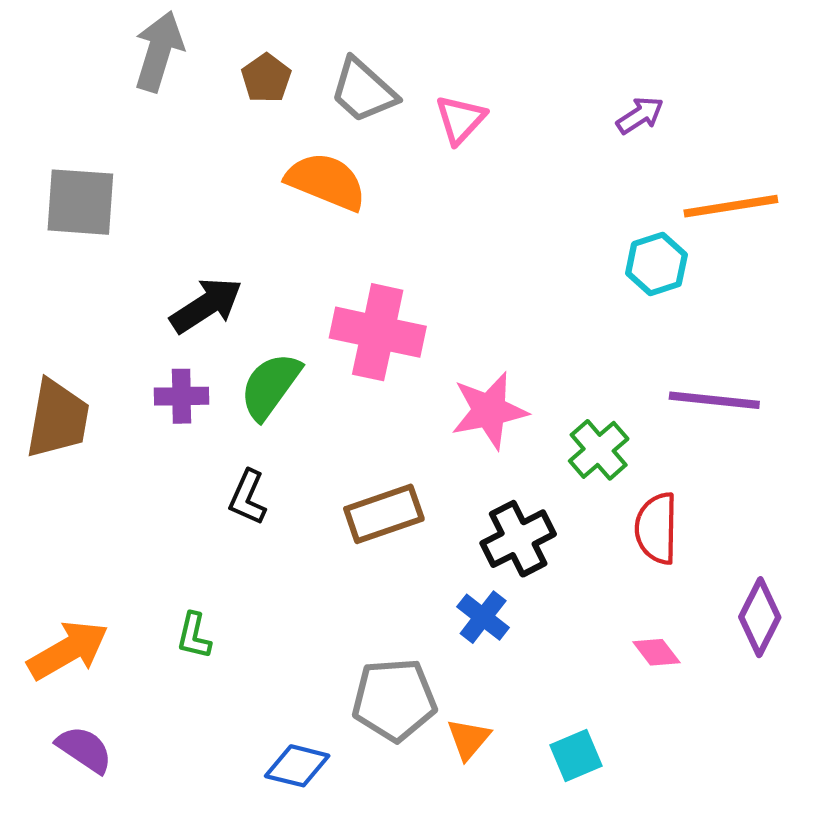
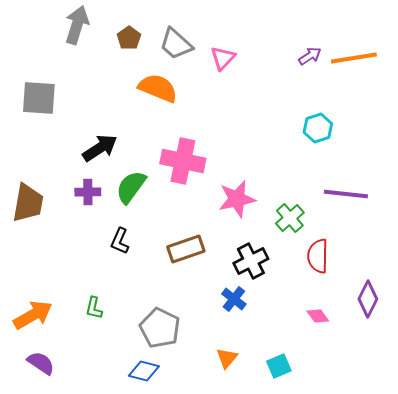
orange line: (731, 206) -> (354, 58), moved
gray pentagon: (394, 700) -> (160, 328), moved, turned 30

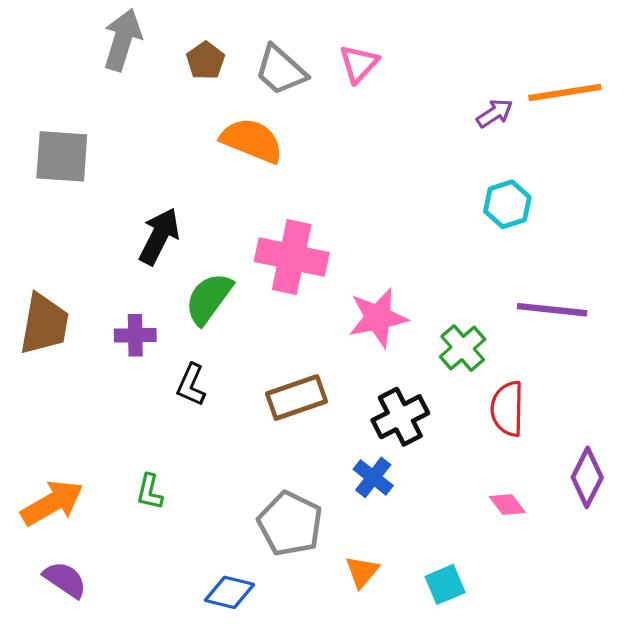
purple arrow: (310, 56) -> (495, 113), moved
pink triangle: (223, 58) -> (359, 64), moved
black arrow: (100, 148) -> (159, 236), turned -30
purple cross: (88, 192) -> (135, 335), moved
gray pentagon: (160, 328) -> (290, 524), moved

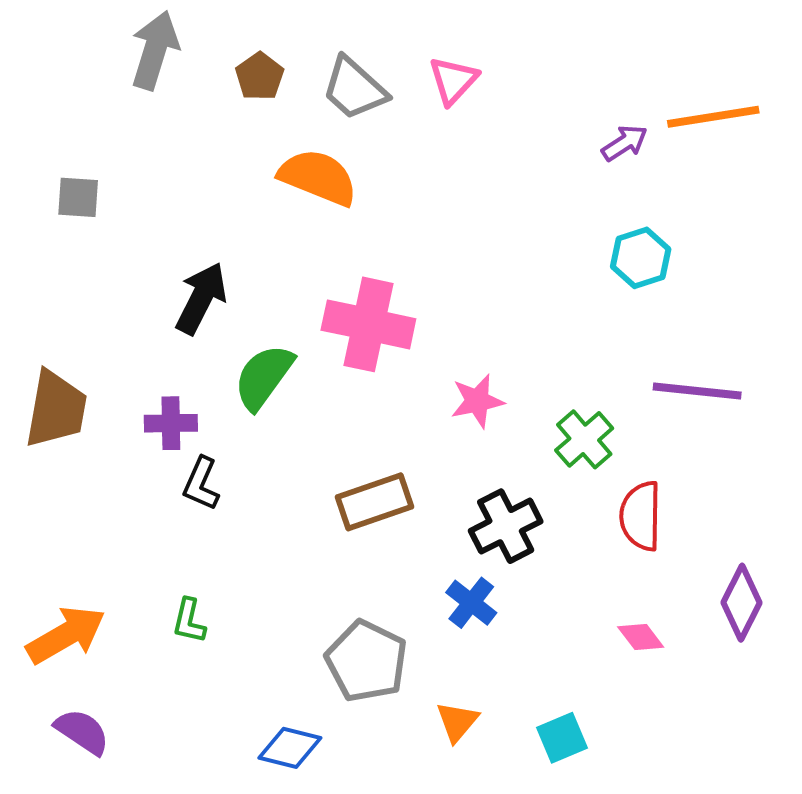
gray square: (62, 156) -> (78, 197), size x0.6
pink star: (378, 318) -> (477, 401), size x0.7
black L-shape: (191, 385) -> (201, 484), moved

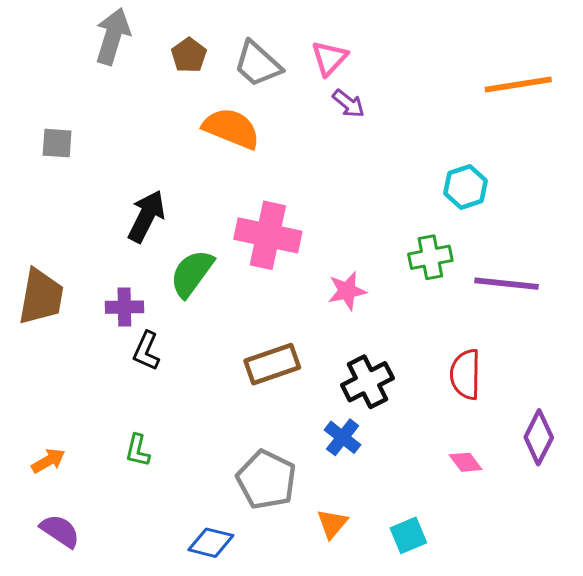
purple arrow: (625, 143) -> (348, 104), moved, turned 72
green cross: (584, 439) -> (430, 257), moved, turned 30
orange arrow: (66, 635) -> (48, 461), size x0.6

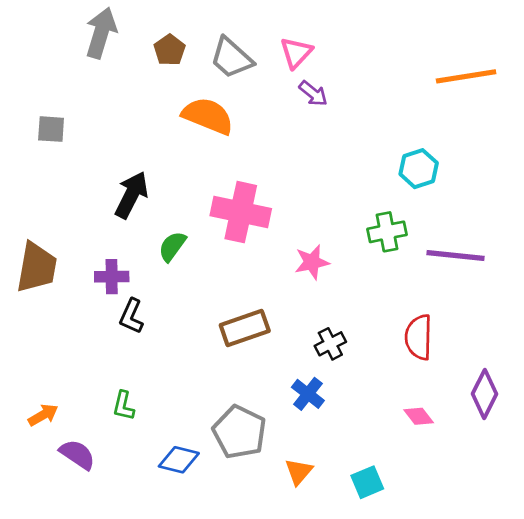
green semicircle: (192, 273) -> (172, 246), size x0.7
black cross: (367, 382) -> (330, 344), size x0.7
purple semicircle: (60, 531) -> (77, 454), moved
blue diamond: (211, 543) -> (179, 460), moved

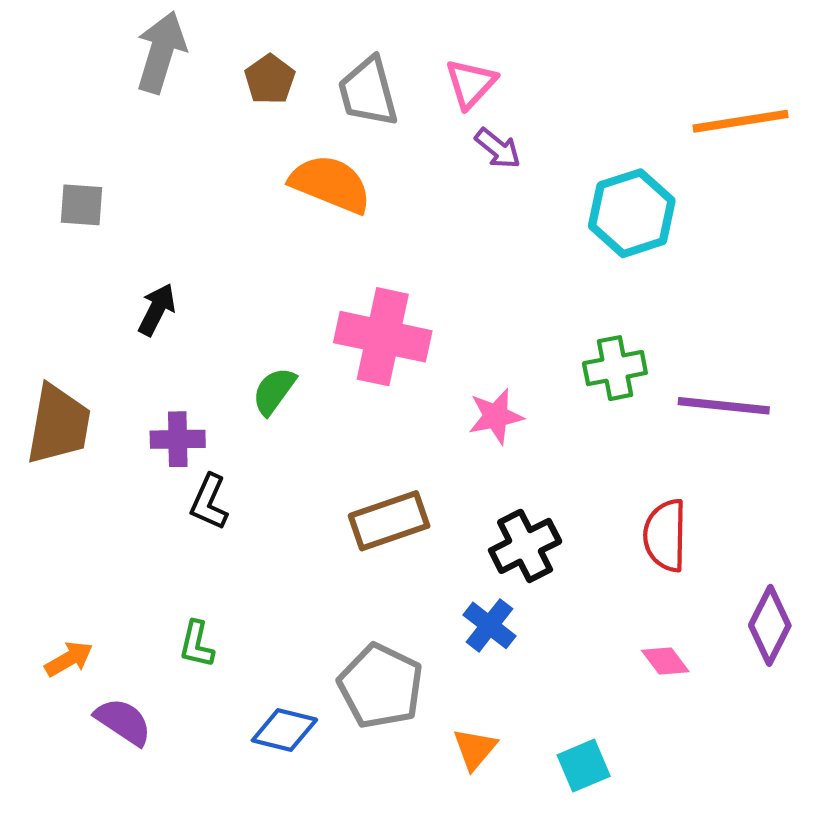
gray trapezoid: (232, 58) -> (368, 92), turned 33
cyan hexagon: (419, 169) -> (632, 213), moved, size x1.4
black arrow: (131, 195) -> (157, 309), moved, size x0.7
black cross: (330, 344) -> (525, 546), size x1.4

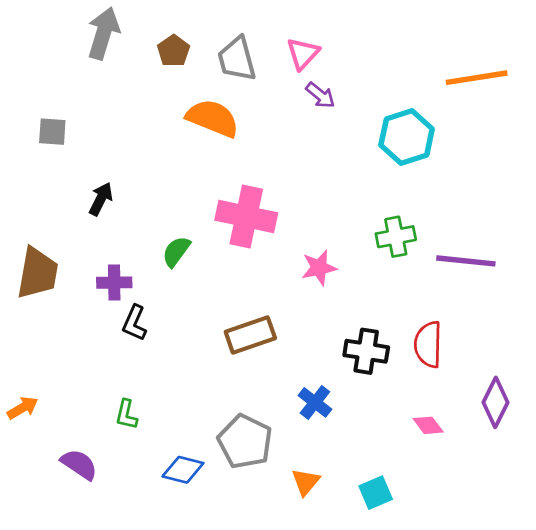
black cross: (525, 546) -> (366, 351), moved, turned 36
orange arrow: (69, 659) -> (23, 408), moved

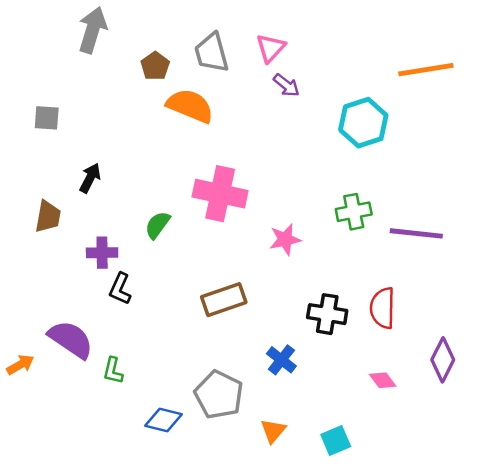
brown pentagon: (174, 51) -> (155, 66), moved
brown trapezoid: (37, 273) -> (48, 217), moved, size x0.7
purple semicircle: (79, 464) -> (71, 339), moved, size x1.4

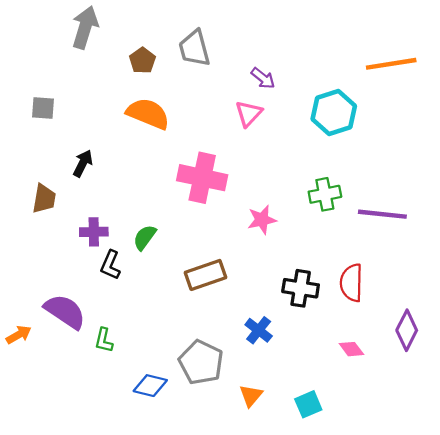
pink triangle: (271, 48) -> (249, 114), moved
orange semicircle: (190, 106) -> (148, 114), moved
green semicircle: (157, 225) -> (145, 237), moved

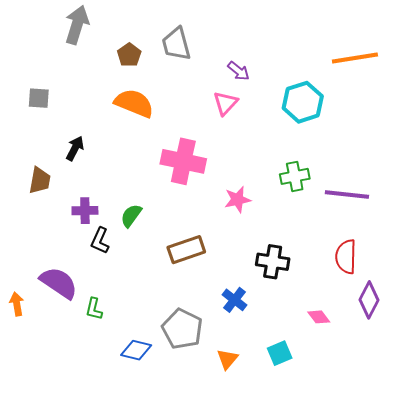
red semicircle: (351, 283) -> (346, 257), moved
orange arrow: (19, 335) -> (17, 304), turned -70
cyan square: (308, 404) -> (280, 353), moved

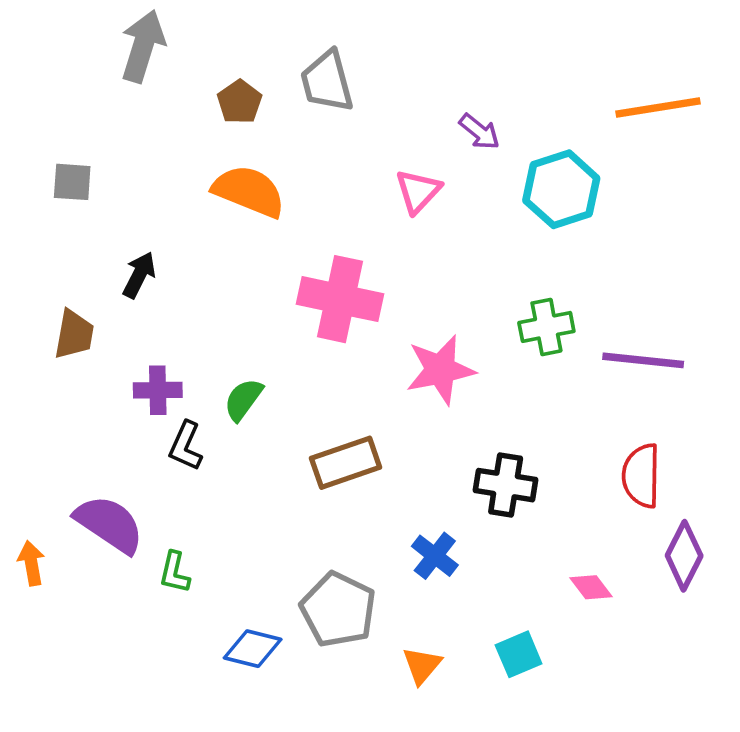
purple arrow: (239, 71) -> (479, 132), moved
pink star: (238, 200) -> (440, 370), size x1.4

